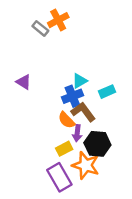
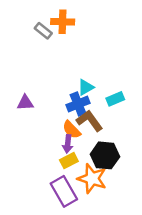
orange cross: (58, 20) -> (63, 22), turned 30
purple triangle: (24, 82) -> (25, 103), moved, turned -35
purple arrow: (77, 133) -> (68, 144), moved

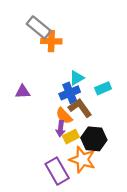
orange cross: (63, 22) -> (51, 41), moved
gray rectangle: (43, 31) -> (39, 27), size x1.5
yellow rectangle: (69, 161) -> (71, 137), moved

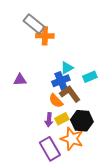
purple arrow: (61, 129) -> (49, 120), moved

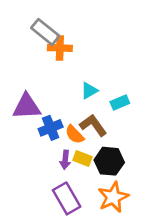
purple triangle: (20, 80) -> (27, 107), size x1.6
blue cross: (61, 81) -> (51, 128), moved
yellow rectangle: (62, 119) -> (83, 159), turned 48
orange star: (72, 139) -> (113, 197), moved, turned 30

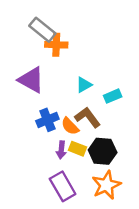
purple triangle: (27, 107) -> (31, 80), moved, turned 32

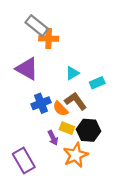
purple arrow: (61, 150) -> (53, 138), moved, turned -32
orange star: (106, 185) -> (76, 155), moved
purple rectangle: (63, 186) -> (24, 160), moved

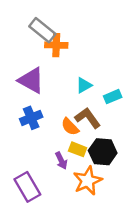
blue cross: (41, 103) -> (31, 118), moved

